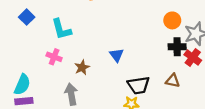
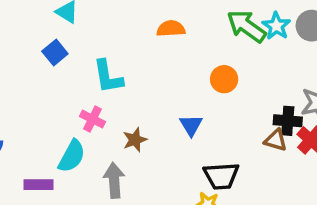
orange circle: (172, 20) -> (224, 79), moved
brown triangle: (173, 81) -> (276, 140), moved
cyan semicircle: (22, 85) -> (72, 156), moved

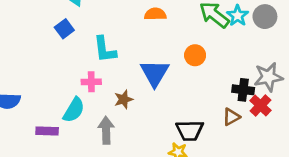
pink cross: (92, 119) -> (91, 82), turned -30
blue triangle: (191, 125) -> (155, 73), moved, size x1.6
brown triangle: (276, 140) -> (231, 117), moved, turned -48

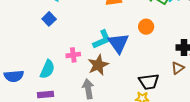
cyan L-shape: (105, 49) -> (102, 39), moved, turned -100
brown star: (124, 99) -> (98, 65), size x1.5
cyan semicircle: (74, 110) -> (47, 69), moved

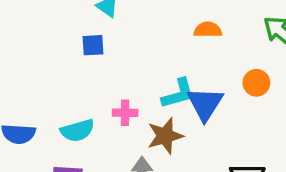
blue square: (49, 19) -> (93, 45), turned 32
cyan semicircle: (47, 69) -> (77, 131), turned 42

